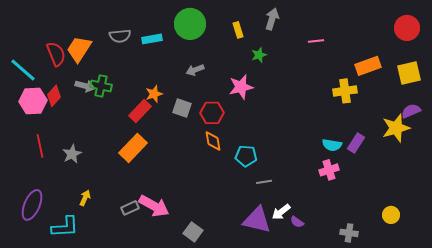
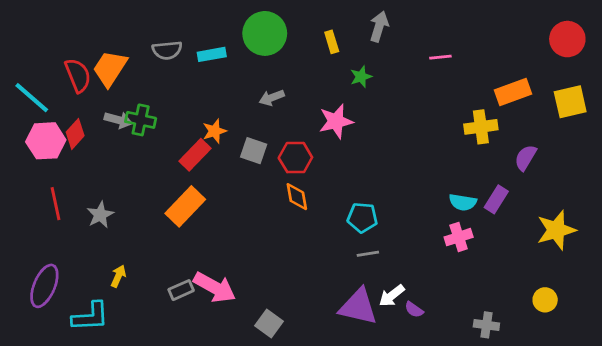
purple semicircle: (411, 111) -> (526, 158), moved, turned -36
yellow star: (396, 128) -> (556, 230), moved
cyan pentagon: (246, 156) -> (362, 218), moved

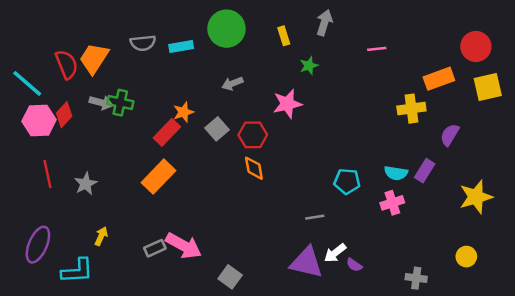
red circle: (567, 39) -> (476, 47), moved
gray square: (254, 151) -> (217, 129), turned 30
cyan pentagon: (362, 218) -> (347, 181), moved

